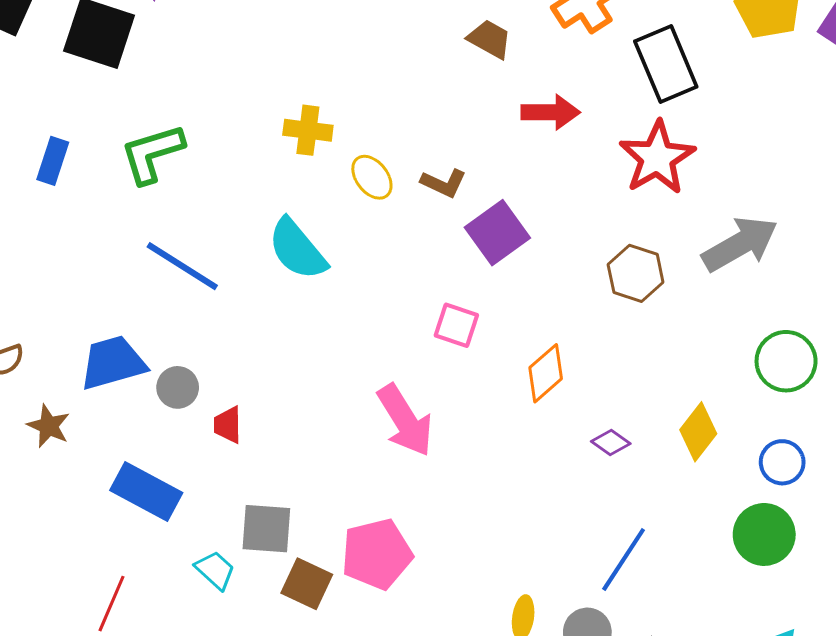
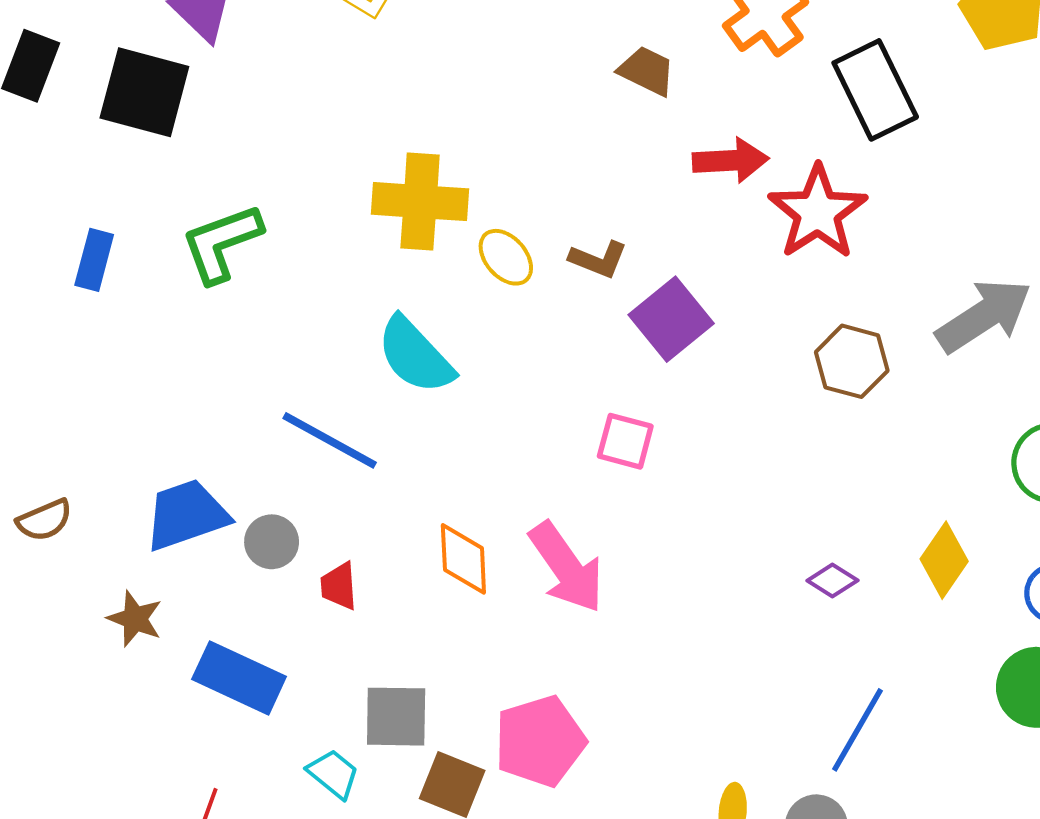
yellow cross: (308, 130) -> (420, 202), size x1.5
red star: (657, 158) -> (818, 212), moved
blue line: (182, 266) -> (330, 440), moved
orange diamond: (546, 373) -> (463, 559), moved, turned -48
brown star: (49, 426) -> (135, 619), moved

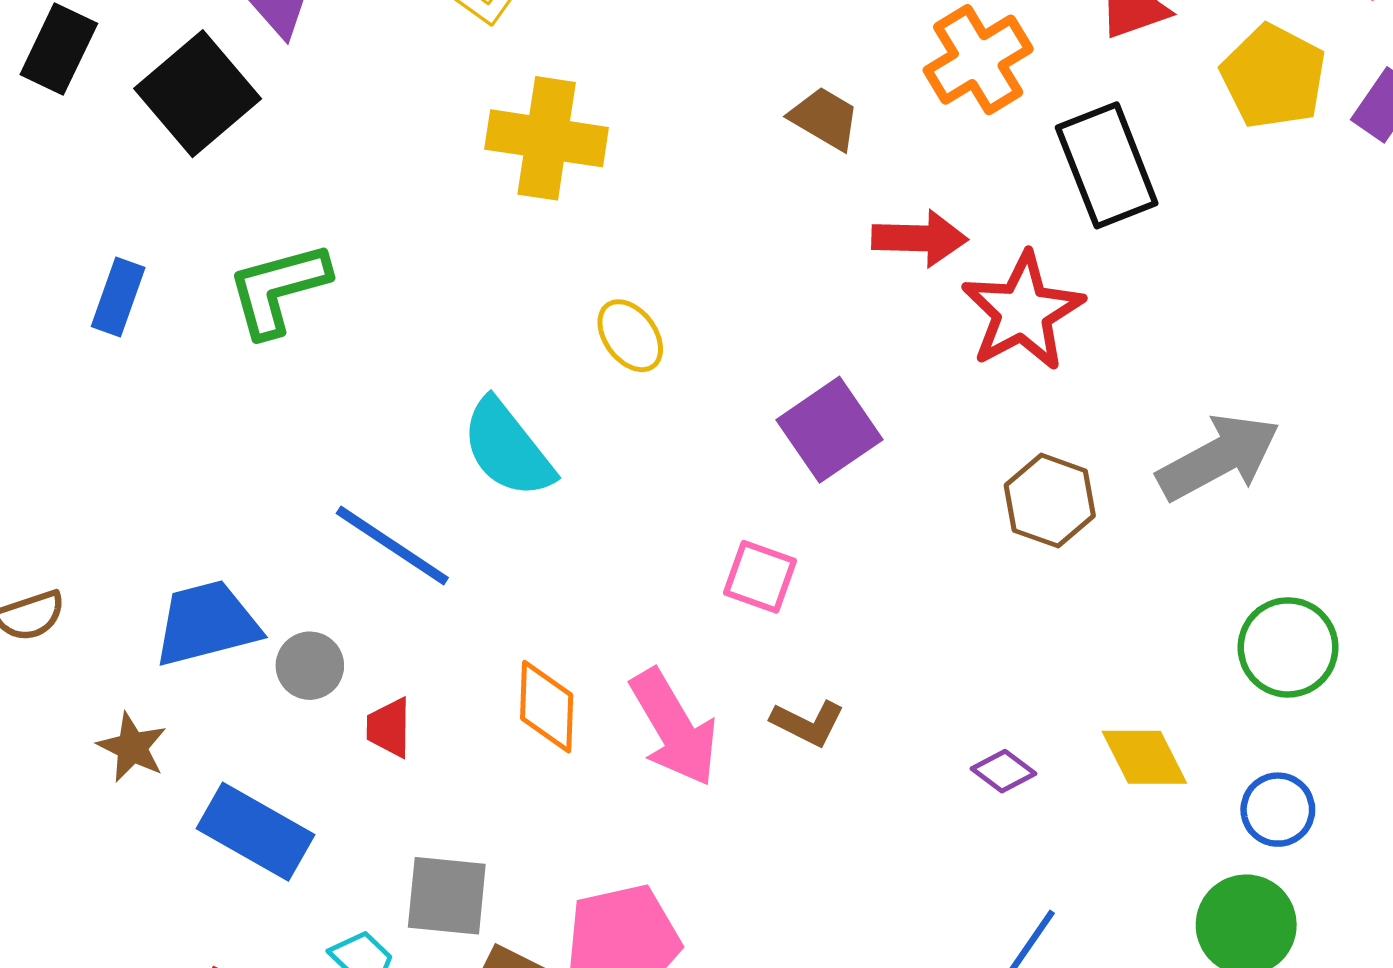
black square: (144, 92) -> (198, 94), turned 30
yellow cross: (420, 202) -> (547, 138), moved
brown L-shape: (598, 259) -> (808, 723), moved
yellow diamond: (944, 560) -> (1144, 757), turned -66

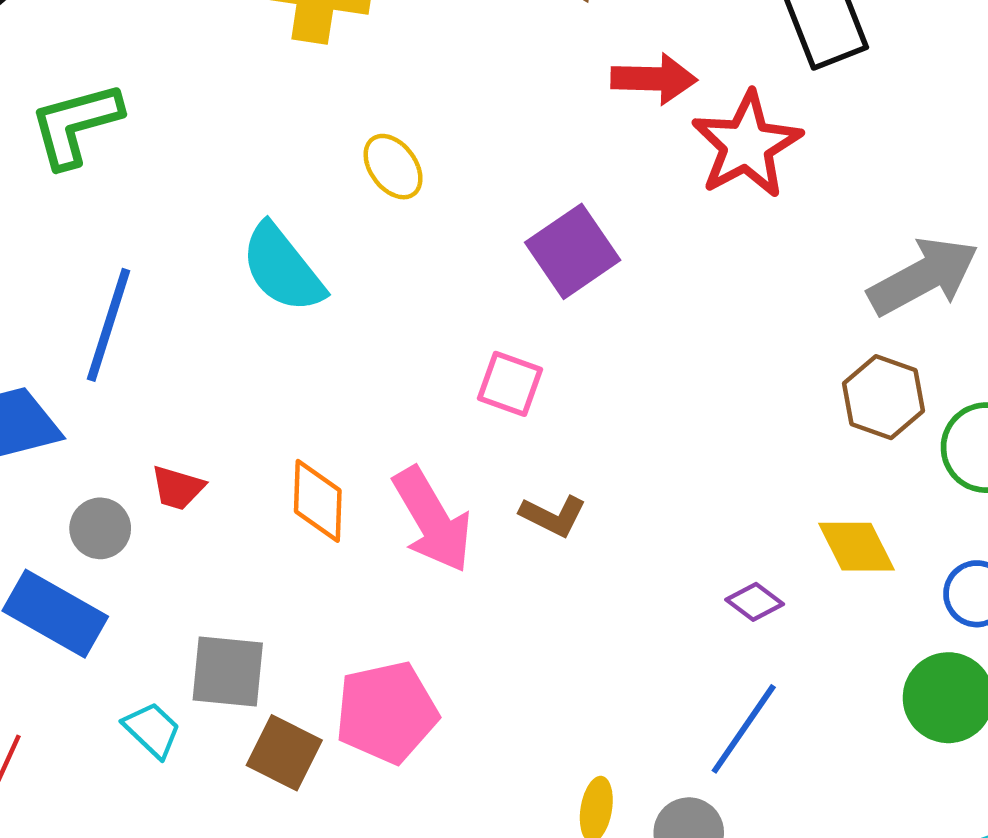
brown hexagon: (1050, 501) -> (883, 397), moved
blue line: (392, 545) -> (109, 325), moved, turned 74
gray circle: (310, 666) -> (100, 528), moved
red trapezoid: (389, 728) -> (178, 488), moved, turned -74
purple diamond: (1003, 771) -> (755, 602), moved

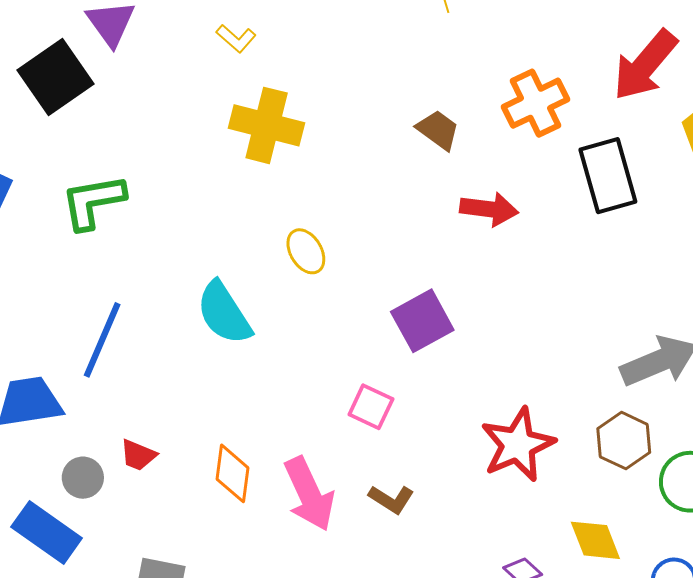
red star: (747, 145) -> (518, 445), moved

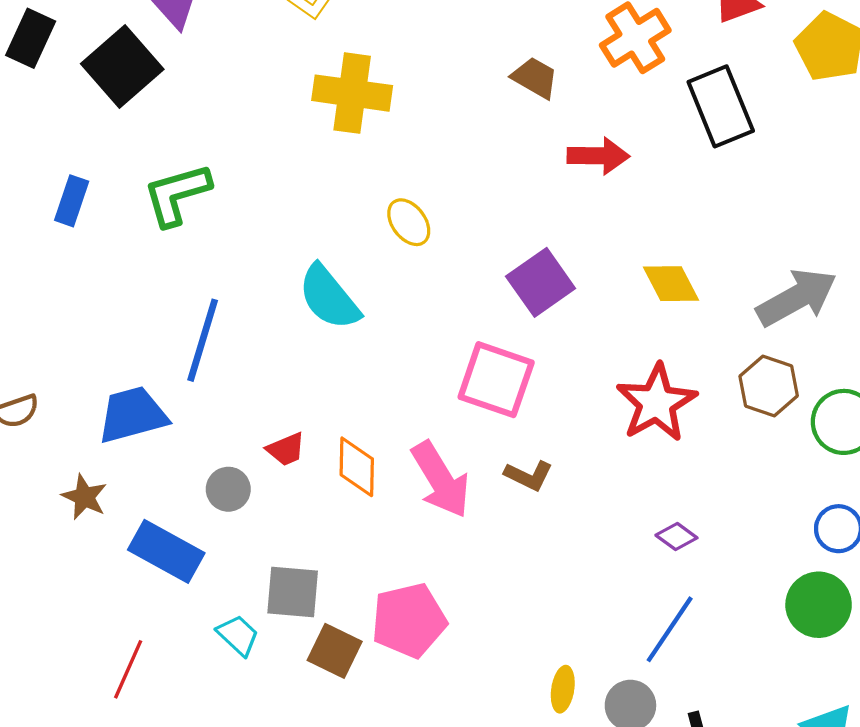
pink square: (371, 407) -> (496, 380), size x1.6
red trapezoid: (138, 455) -> (286, 449), moved, turned -39
gray circle: (83, 478) -> (228, 489), moved
yellow diamond: (595, 540) -> (671, 284), moved

